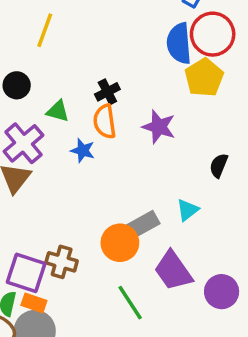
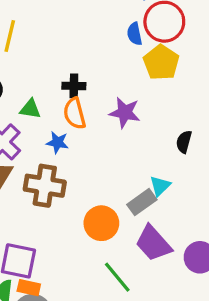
blue semicircle: (179, 43) -> (135, 34), size x0.6
black cross: (107, 92) -> (74, 86), turned 35
gray rectangle: (143, 224) -> (142, 202), moved
brown cross: (62, 262) -> (45, 186), moved, size x1.4

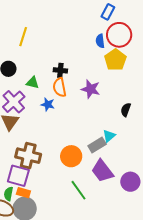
brown cross: (45, 186) -> (28, 156), moved

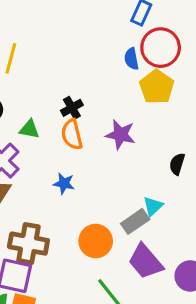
black cross: (60, 70) -> (72, 108), turned -32
blue star: (48, 104) -> (64, 183), moved

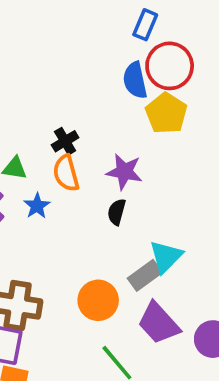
blue semicircle: (131, 59) -> (135, 80), size x1.4
black semicircle: (177, 164) -> (117, 212), moved
blue star: (64, 183) -> (37, 206), moved, turned 30
cyan triangle: (153, 206) -> (166, 257), size x1.4

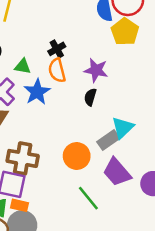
blue star: (37, 206) -> (37, 92), size x1.5

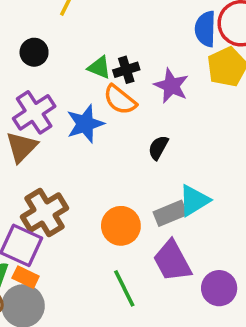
green triangle: (23, 66) -> (99, 68), moved
orange semicircle: (57, 70) -> (120, 100), turned -50
purple star: (96, 70) -> (171, 86), moved
brown cross: (23, 158) -> (44, 212), turned 36

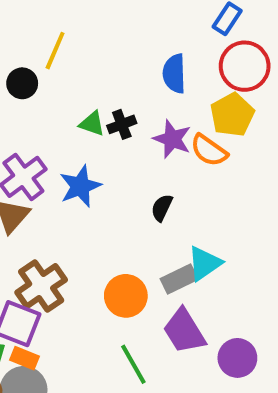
blue semicircle: (205, 29) -> (174, 74), moved
black circle: (34, 52) -> (22, 83), moved
orange semicircle: (120, 100) -> (209, 150), moved

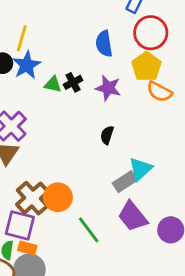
orange semicircle: (209, 150) -> (159, 92), moved
blue star: (80, 186) -> (27, 65), moved
orange circle: (126, 296) -> (58, 197), moved
green line: (133, 364) -> (89, 230), moved

